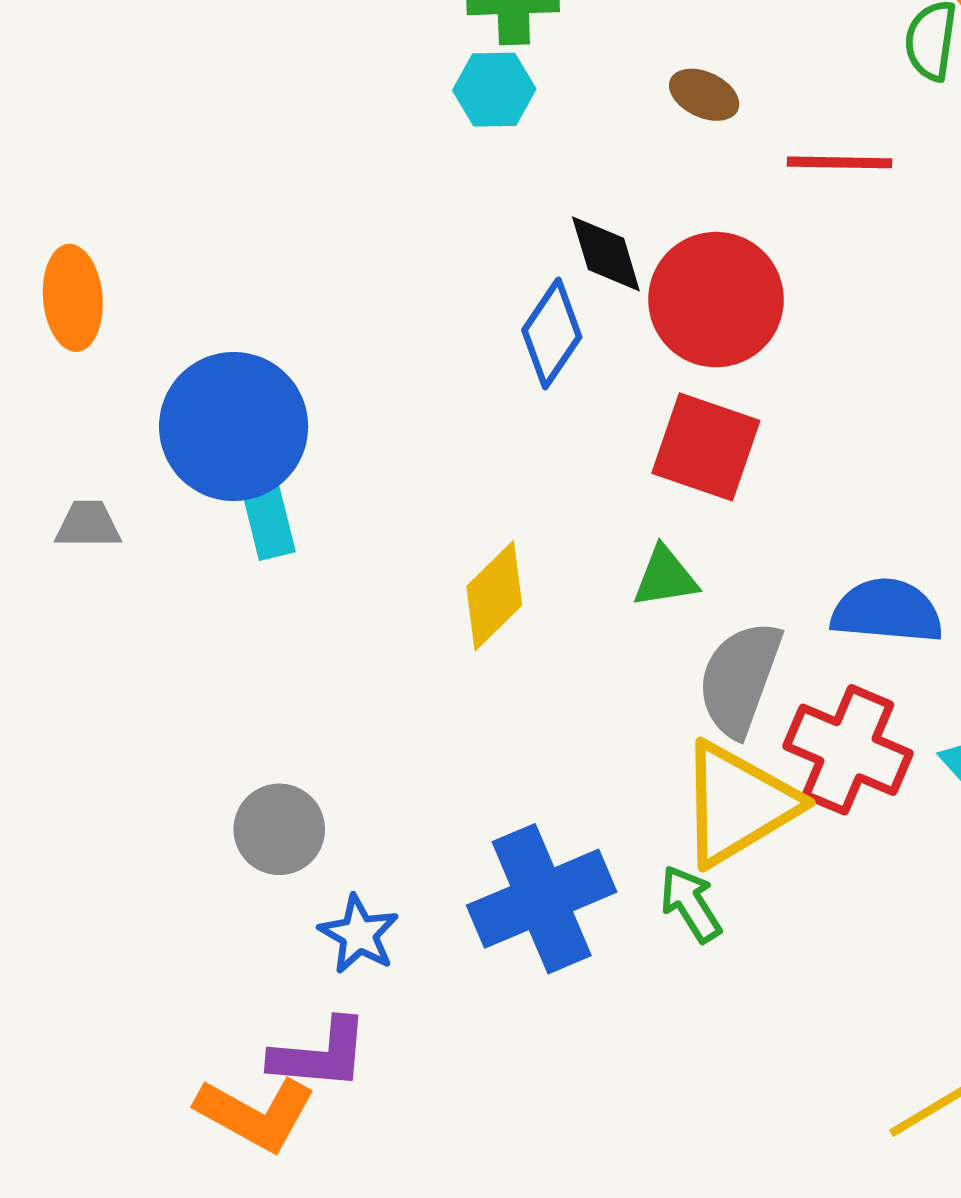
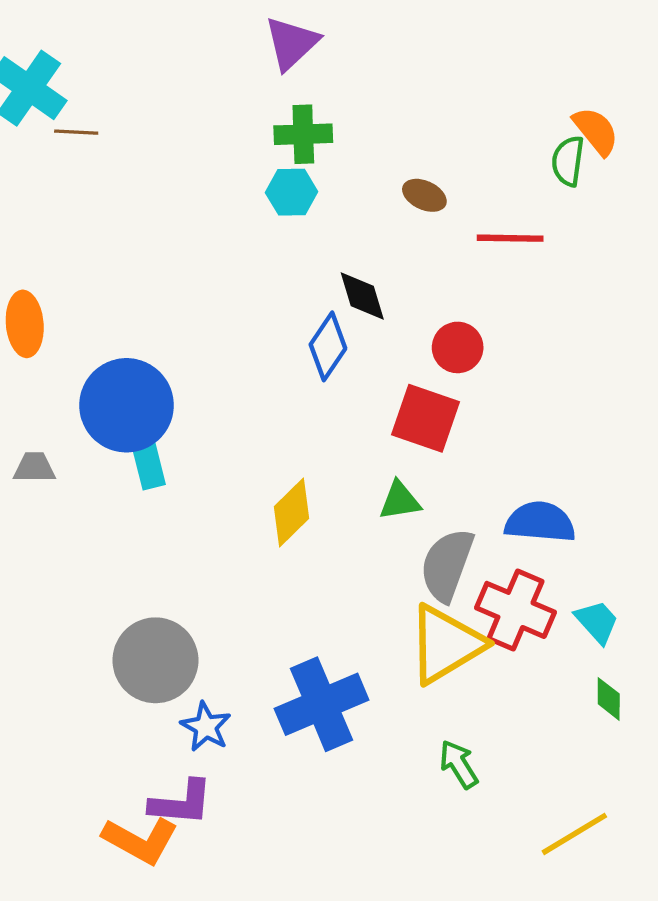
red circle: (716, 300) -> (458, 347), moved, size x0.6
gray circle: (279, 829) -> (155, 660), size x1.5
green arrow: (691, 904) -> (459, 764), moved

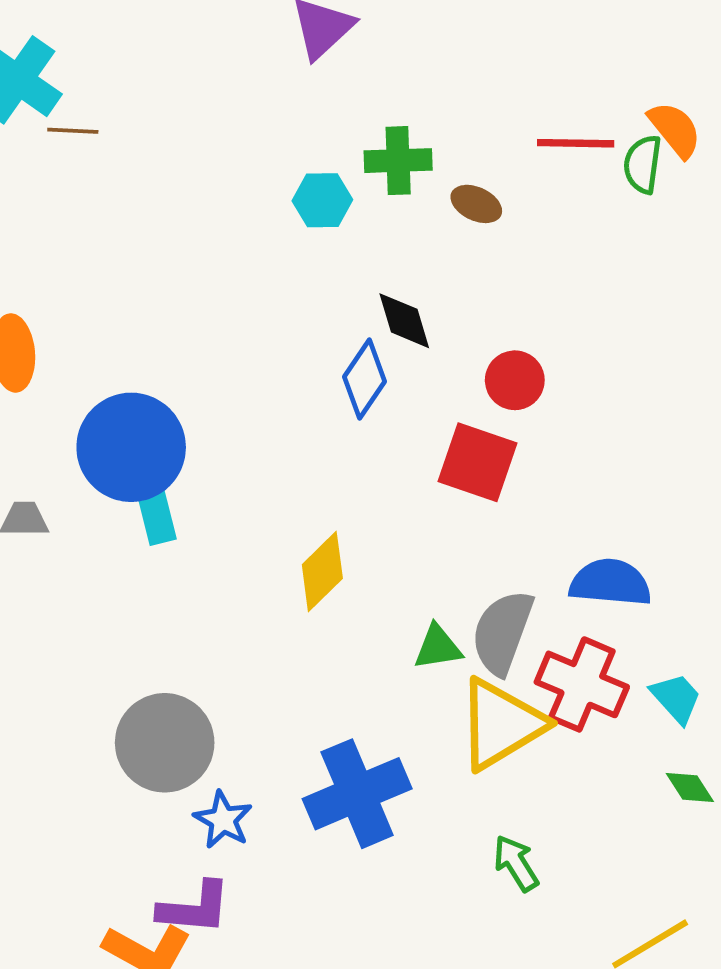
green cross: (303, 134) -> (398, 161), moved
red line: (510, 238) -> (576, 143), moved
green triangle: (400, 501) -> (438, 647), moved
green diamond: (609, 699) -> (690, 787), turned -33

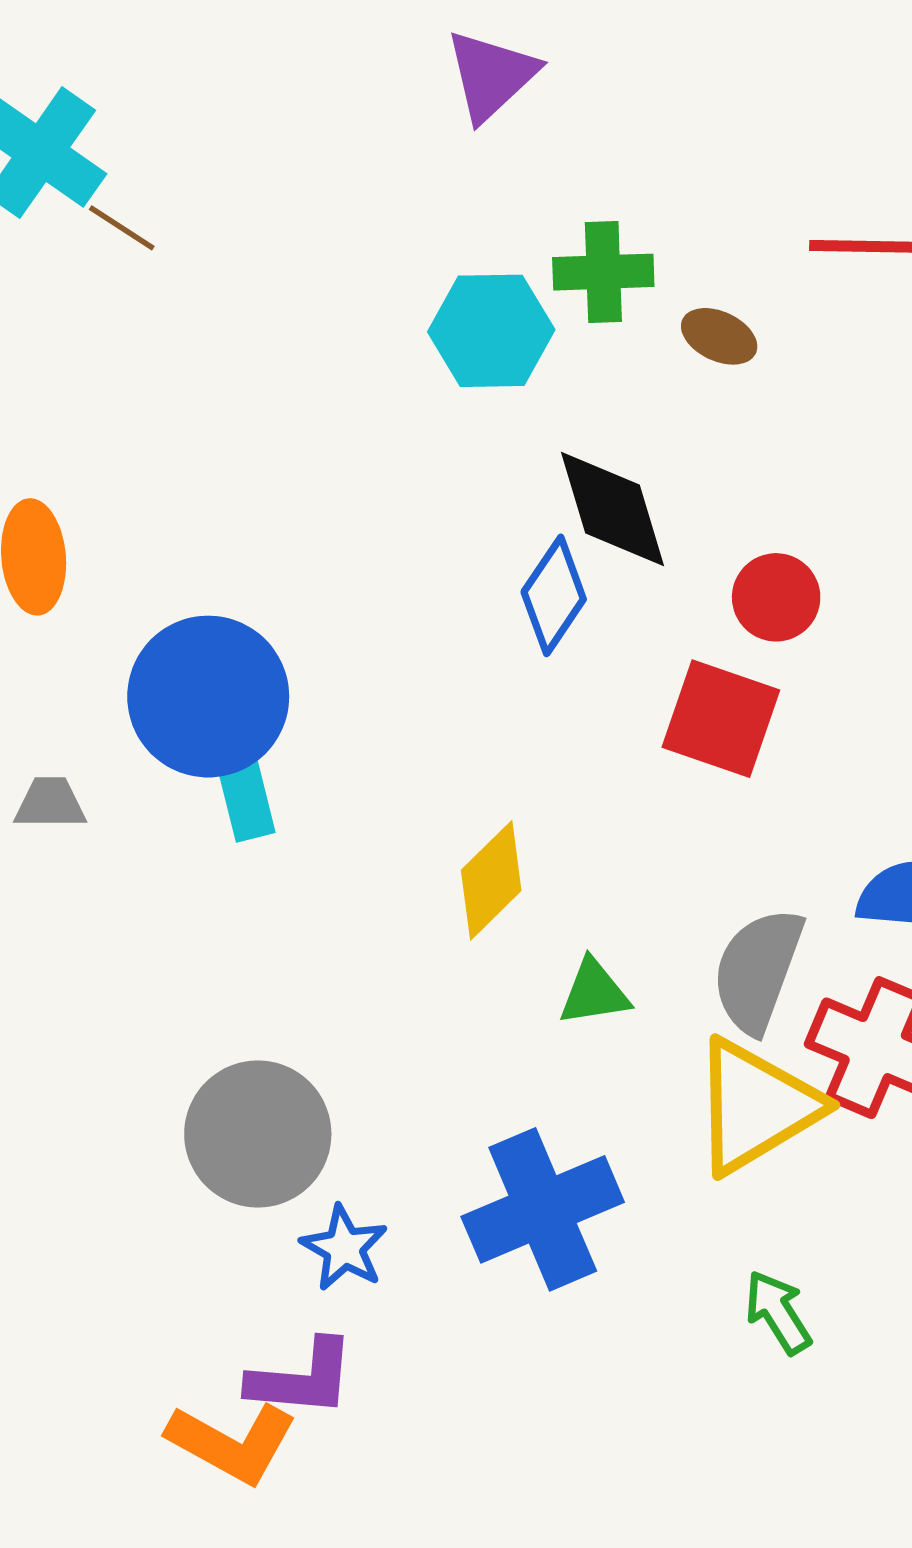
brown line: (73, 131) -> (122, 228), turned 30
cyan hexagon: (322, 200) -> (491, 331), size x1.4
black diamond: (404, 321) -> (613, 509), size x1.4
green triangle: (438, 647) -> (594, 992), moved

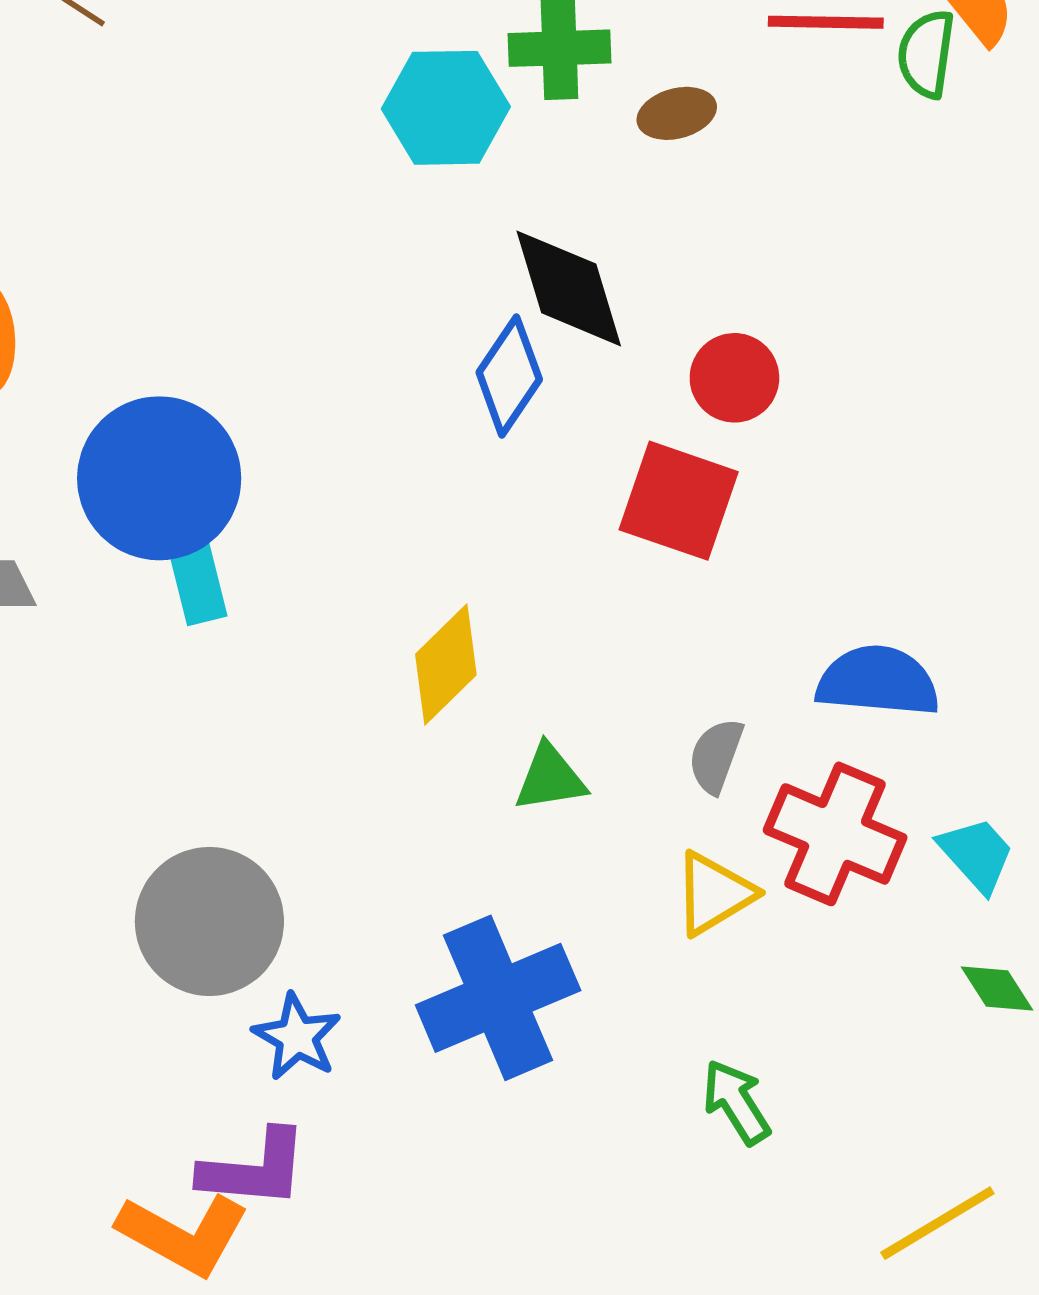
brown ellipse: (719, 336) -> (677, 113), turned -40
gray semicircle: (758, 970) -> (716, 756), size x0.6
yellow triangle: (756, 1106) -> (714, 894), size x0.6

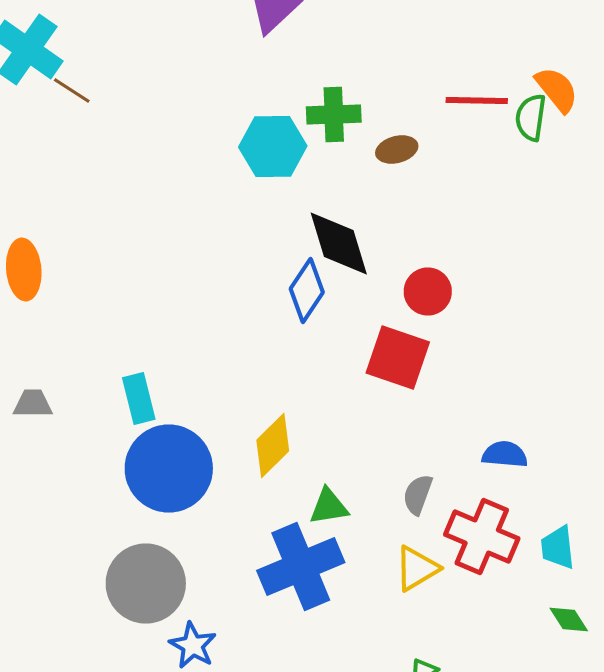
blue circle: (159, 478) -> (169, 468), moved
blue semicircle: (878, 681) -> (505, 454), size x0.7
cyan trapezoid: (977, 854) -> (558, 548), turned -144
blue cross: (498, 998) -> (301, 566), moved

